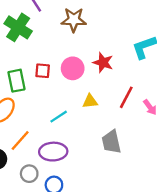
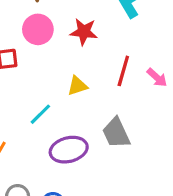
pink circle: (73, 68) -> (38, 29), moved
purple ellipse: (53, 152) -> (69, 150), moved

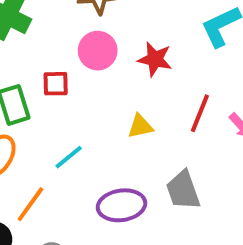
cyan line: (40, 114) -> (69, 157), moved

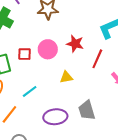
pink circle: (98, 51) -> (48, 49), moved
red line: (200, 113) -> (97, 59), moved

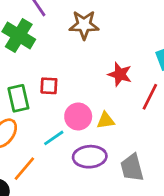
pink circle: (48, 49) -> (78, 116), moved
purple ellipse: (55, 117) -> (90, 157), moved

